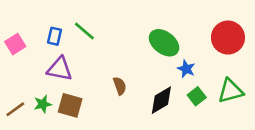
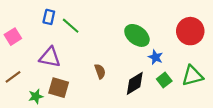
blue rectangle: (54, 36) -> (49, 17), moved
green star: (43, 104) -> (36, 96), moved
brown line: (15, 109) -> (13, 77), moved

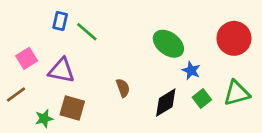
pink square: (13, 37) -> (27, 58), moved

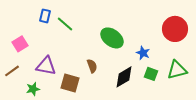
green ellipse: (168, 44) -> (112, 38), moved
purple triangle: (61, 70) -> (46, 66), moved
green square: (202, 99) -> (151, 74), turned -32
brown square: (72, 108) -> (70, 83), moved

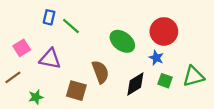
red circle: (175, 29) -> (164, 31), moved
purple triangle: (46, 66) -> (50, 59), moved
brown semicircle: (92, 66) -> (100, 72), size x1.5

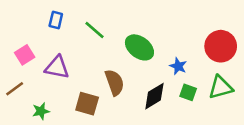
green line: (71, 26) -> (95, 30), moved
red circle: (164, 31) -> (221, 46), moved

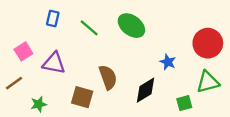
green ellipse: (139, 47) -> (131, 26), moved
green square: (188, 92) -> (184, 103), moved, turned -35

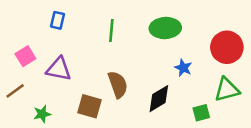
green ellipse: (131, 26) -> (165, 28), moved, turned -40
green line: (89, 28) -> (111, 31), moved, turned 54

